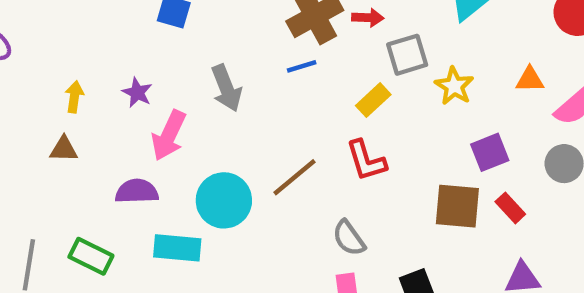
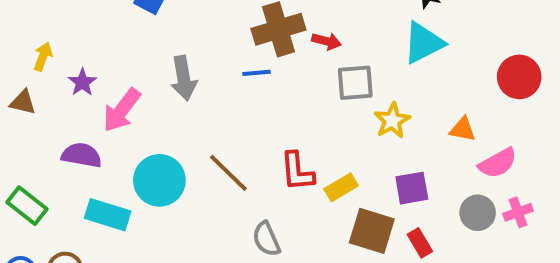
purple star: (137, 93) -> (82, 82), moved
yellow rectangle: (373, 100) -> (341, 187), moved
brown line: (294, 177) -> (228, 173), turned 72

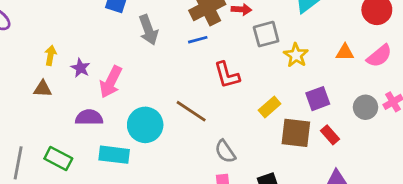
gray arrow: (184, 78) -> (148, 30), moved
pink semicircle: (498, 163) -> (379, 56), moved
red L-shape: (297, 171) -> (227, 75), moved

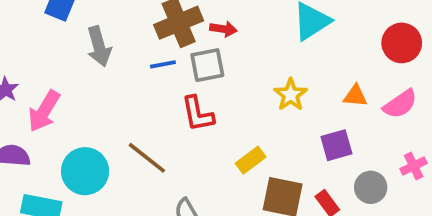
gray square: (266, 34) -> (207, 65), moved
purple square: (318, 99) -> (336, 145), moved
gray circle: (366, 107) -> (371, 187), moved

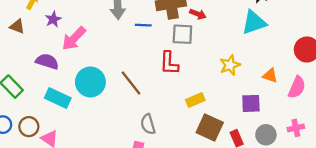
blue line: (163, 64) -> (143, 25), moved
pink semicircle: (400, 104) -> (297, 87), turned -45

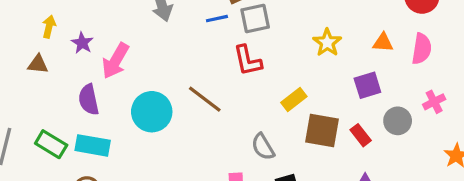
blue line: (143, 25) -> (217, 19), moved
purple semicircle: (47, 61) -> (89, 100), turned -105
cyan rectangle: (58, 98) -> (93, 145), moved
gray semicircle: (148, 124) -> (263, 147), moved

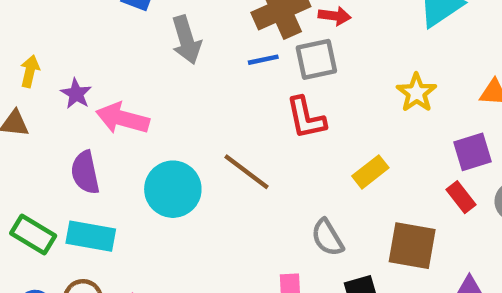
pink arrow: (116, 61) -> (122, 118), turned 75
brown square: (322, 131) -> (412, 246), moved
red rectangle: (361, 135) -> (461, 197), moved

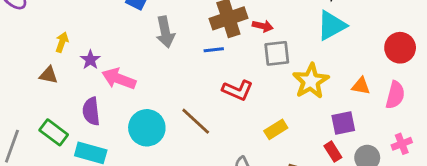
gray square: (316, 59) -> (277, 53), moved
yellow star: (416, 93) -> (311, 81), size x1.4
red L-shape: (306, 118) -> (238, 90), turned -60
green rectangle: (33, 235) -> (54, 132), moved

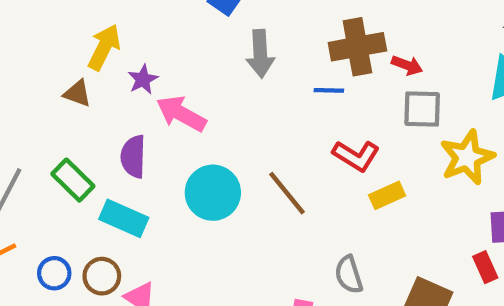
yellow arrow: (62, 42) -> (104, 47), size x1.5
yellow rectangle: (276, 129) -> (387, 195), moved

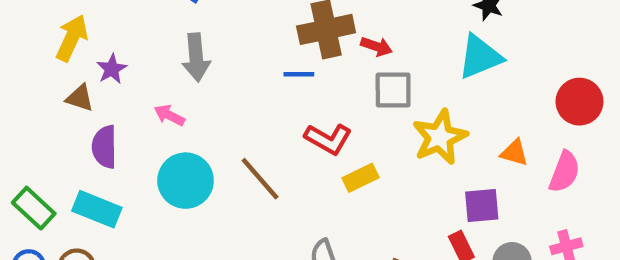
gray arrow: (260, 54) -> (196, 57), moved
brown triangle: (77, 93) -> (80, 98), moved
pink arrow: (181, 114) -> (169, 115), moved, size x0.6
green rectangle: (73, 180) -> (34, 208), moved

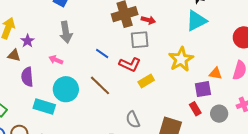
blue line: (299, 74) -> (102, 53), moved, turned 40
gray square: (393, 90) -> (140, 40), moved
orange triangle: (514, 153) -> (216, 73), moved
cyan rectangle: (97, 209) -> (44, 106), moved

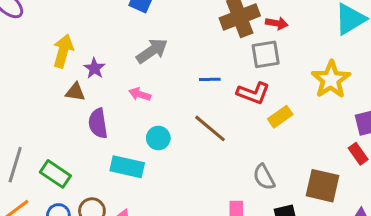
gray arrow: (66, 32) -> (152, 51), turned -110
blue line: (102, 53) -> (210, 79), turned -32
cyan circle: (66, 89) -> (158, 138), size x0.6

